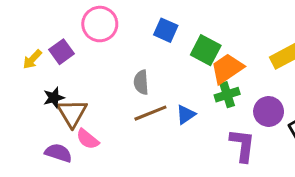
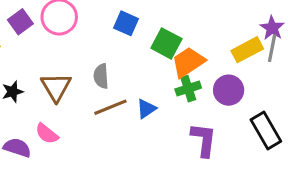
purple square: (61, 52) -> (20, 22), moved
purple circle: (269, 111) -> (229, 90), moved
brown triangle: (72, 113) -> (56, 87), moved

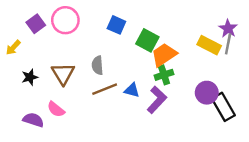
yellow rectangle: (247, 50) -> (209, 45), turned 55
purple circle: (229, 90) -> (207, 93), moved
blue triangle: (146, 109) -> (132, 90), turned 49
purple L-shape: (204, 140) -> (157, 100), moved, turned 36

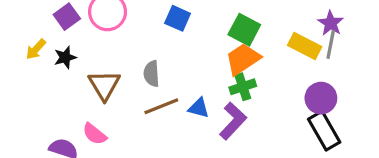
green square: (147, 40) -> (244, 30), moved
black star: (30, 77) -> (65, 57), moved
purple circle: (207, 93) -> (321, 98), moved

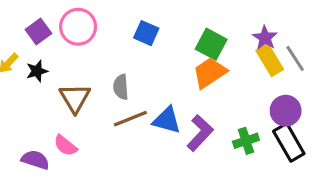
purple star: (331, 23) -> (265, 38), moved
gray line: (331, 44) -> (295, 58), turned -44
yellow rectangle: (305, 46) -> (270, 60), turned 32
green cross: (243, 87) -> (246, 141), moved
blue triangle: (199, 108) -> (167, 120), size x1.4

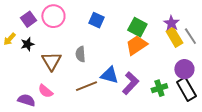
brown line: (130, 119) -> (86, 86), moved

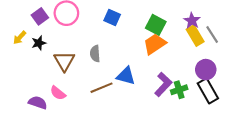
purple L-shape: (130, 83) -> (163, 84), moved

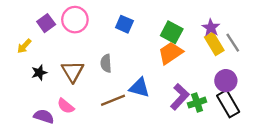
black star: (39, 43) -> (39, 73), moved

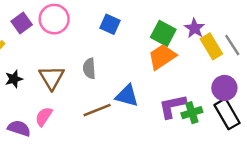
purple star: (211, 28) -> (195, 28), moved
purple L-shape: (180, 97) -> (172, 106), turned -145
pink semicircle: (66, 106) -> (44, 117), turned 84

